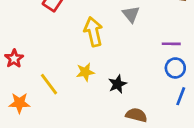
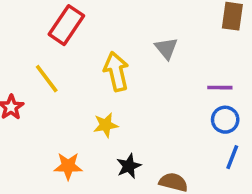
yellow line: (49, 84) -> (47, 79), moved
black star: (118, 84) -> (129, 166), moved
orange star: (19, 103) -> (68, 166), moved

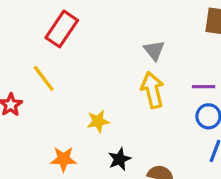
yellow arrow: (116, 71) -> (152, 90), moved

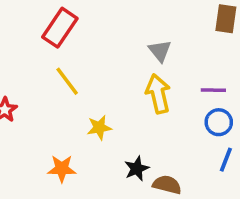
yellow line: (44, 78) -> (67, 81), moved
black star: (119, 159) -> (137, 169), moved

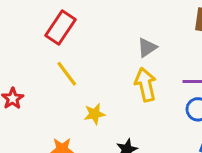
gray triangle: (160, 51) -> (147, 48), turned 35

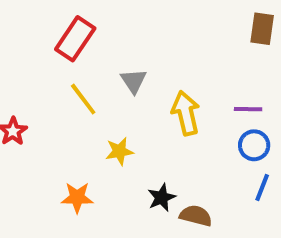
gray triangle: (147, 48) -> (133, 81), moved, turned -30

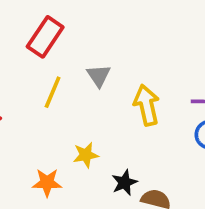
yellow line: (83, 99) -> (53, 92), turned 60
yellow star: (119, 151) -> (86, 155), moved

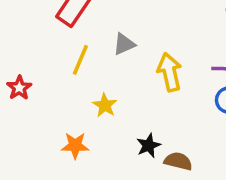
gray triangle: (99, 76) -> (124, 44), turned 40
yellow star: (86, 155) -> (105, 105), moved, turned -30

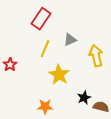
yellow star: (105, 105) -> (59, 75), size x1.5
orange star: (75, 145) -> (45, 107), moved

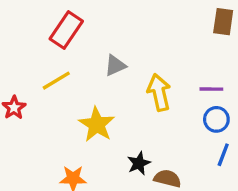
yellow line: (45, 49) -> (56, 81), moved, turned 36

